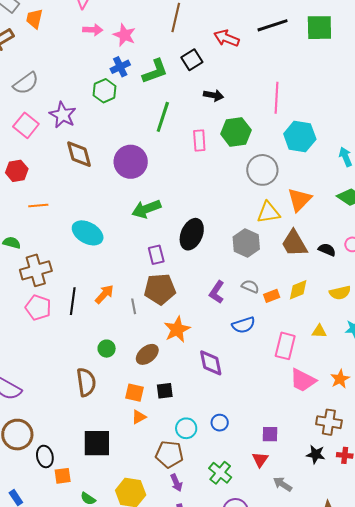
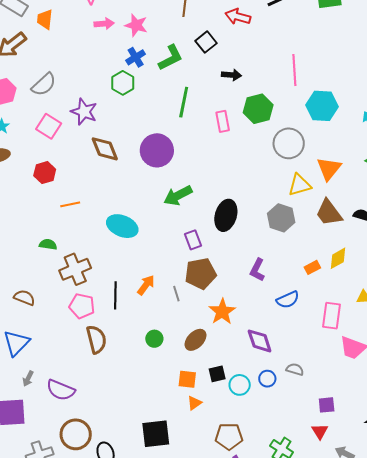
gray semicircle: (250, 286) -> (295, 369), moved
brown semicircle: (86, 382) -> (96, 339), moved
blue circle: (220, 423) -> (267, 379), moved
cyan circle: (186, 428) -> (240, 385), moved

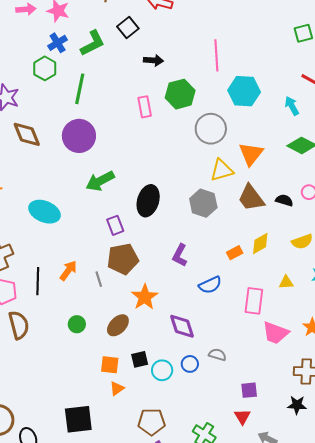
green line: (184, 102) -> (80, 89), moved

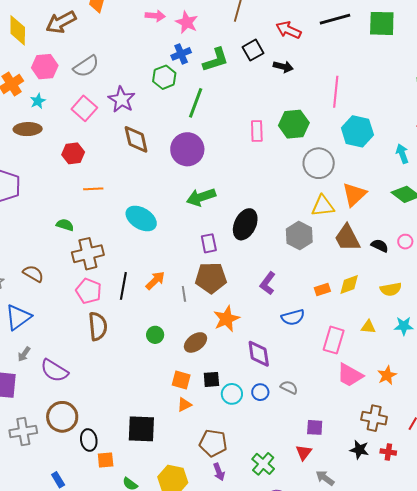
black arrow: (153, 60) -> (283, 67), moved

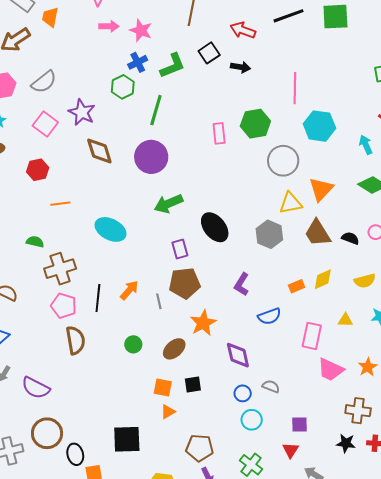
black ellipse: (245, 224) -> (215, 227), turned -60
cyan circle: (232, 394) -> (252, 420), moved

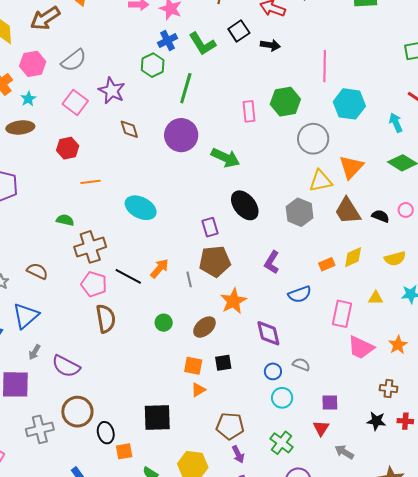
green L-shape: (173, 66) -> (202, 44), turned 80
brown diamond: (99, 151) -> (129, 129), size x0.7
green arrow: (169, 204) -> (225, 158), moved, turned -132
black line: (98, 298) -> (128, 276), turned -68
brown cross: (358, 411) -> (388, 388), size x0.7

